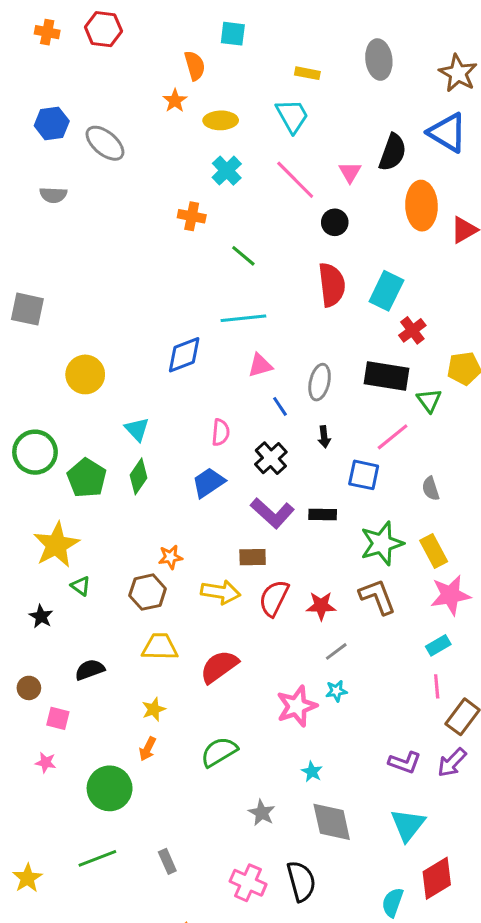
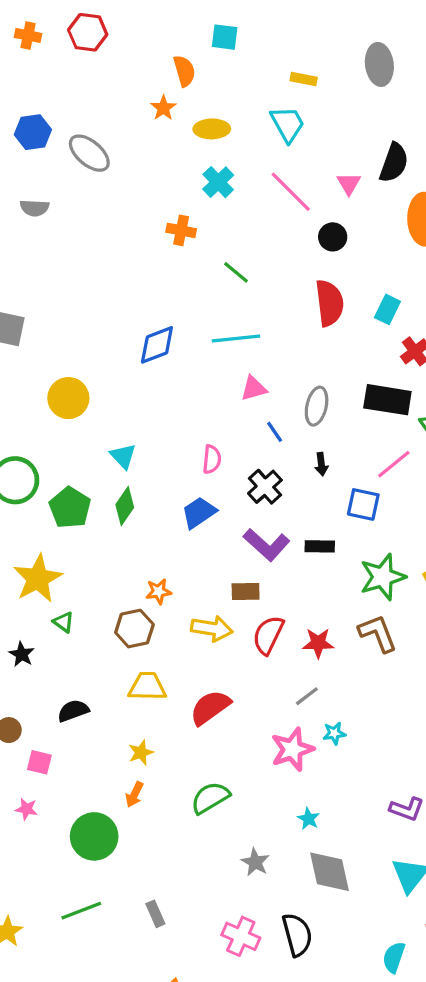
cyan rectangle: (386, 291) -> (387, 309), size x0.7
blue diamond: (184, 355) -> (157, 345), moved
gray line: (336, 651) -> (307, 696), moved

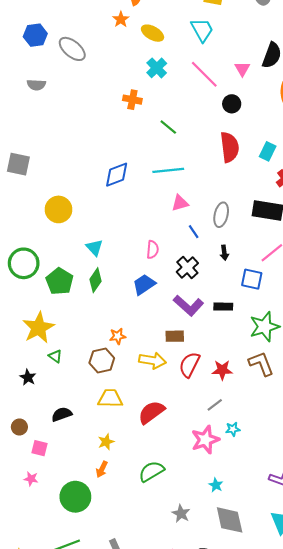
yellow ellipse: (212, 129) -> (152, 33), turned 30

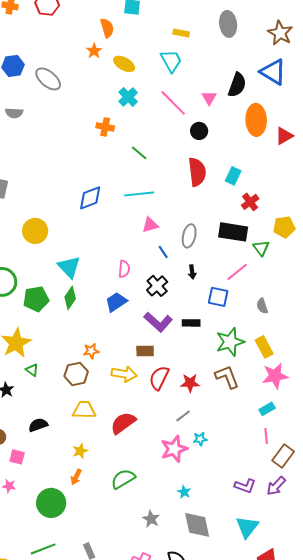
cyan triangle: (94, 247) -> (69, 267), size x1.4
green pentagon: (60, 281) -> (36, 299), turned 30

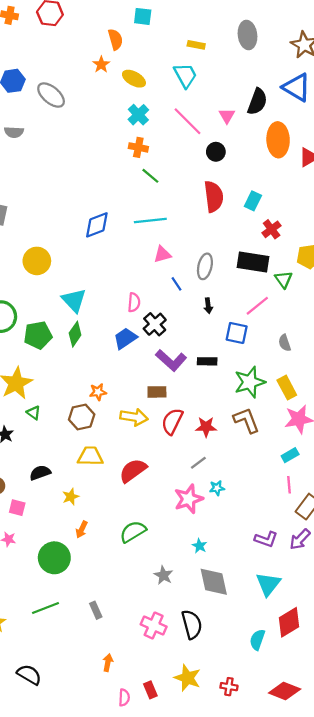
orange cross: (105, 127) -> (138, 147), moved
black cross: (157, 286) -> (155, 324), moved
yellow star: (80, 451) -> (71, 497), moved

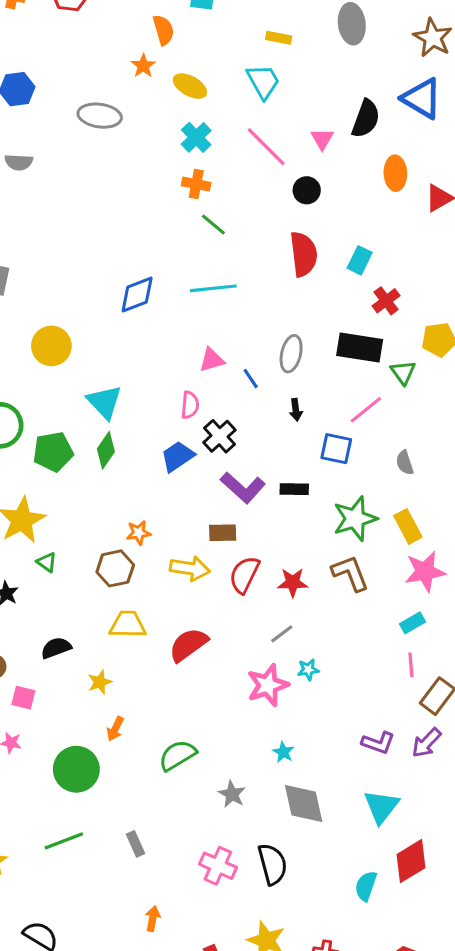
gray ellipse: (51, 95) -> (100, 116), moved, turned -32
orange ellipse: (278, 140) -> (395, 173), size x0.7
pink triangle: (162, 254) -> (212, 360), moved
green semicircle: (133, 532) -> (177, 755), moved

